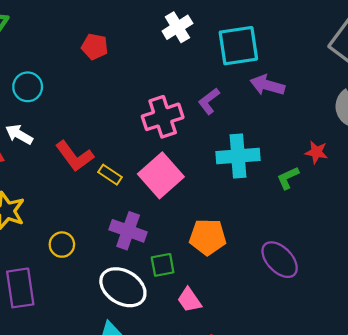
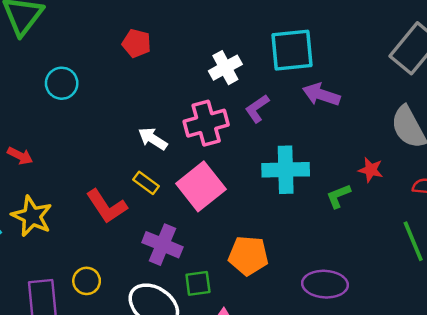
white cross: (177, 27) -> (225, 68), moved
white arrow: (19, 134) -> (153, 139), moved
red L-shape: (75, 156) -> (107, 206), moved
yellow circle: (62, 245) -> (87, 281), moved
purple ellipse: (280, 260) -> (325, 284), turned -45

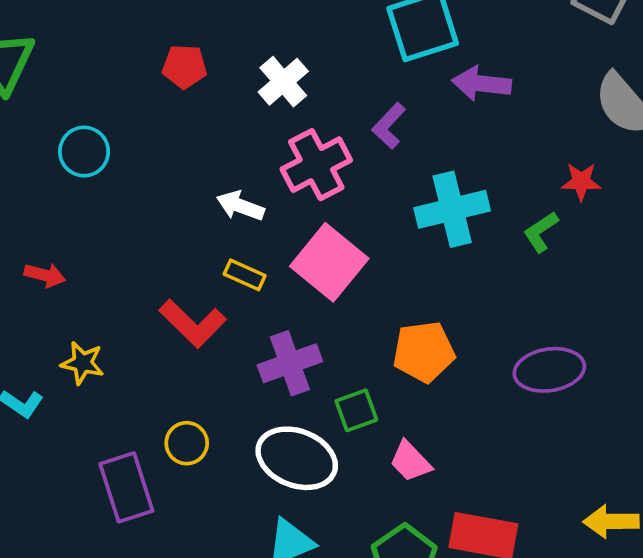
white cross: (225, 68) -> (283, 82), moved
yellow star: (32, 216) -> (82, 363), size x0.7
purple cross: (162, 245) -> (290, 363), turned -30

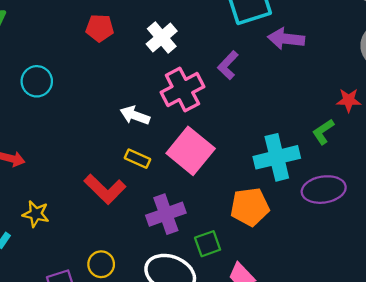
cyan cross: (452, 209) -> (277, 157), moved
purple ellipse: (549, 370) -> (324, 190), moved

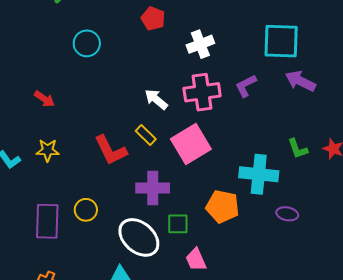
green L-shape: (323, 132) -> (298, 149), moved, turned -95
purple ellipse: (324, 190) -> (287, 214), size x0.6
yellow star: (36, 214) -> (48, 150), turned -30

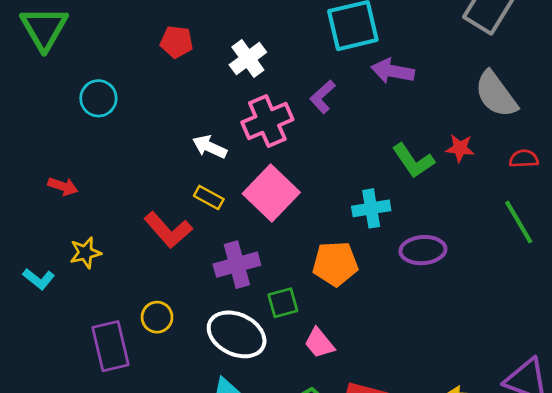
green L-shape: (298, 149) -> (413, 161), size x1.4
cyan cross: (259, 174) -> (371, 208), size x0.7
purple ellipse: (287, 214) -> (423, 250), size x1.5

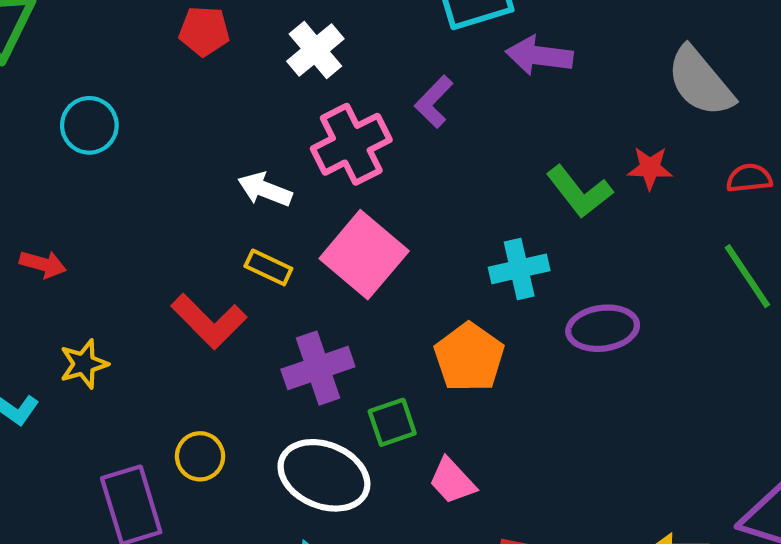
orange pentagon: (335, 264) -> (469, 357), turned -30

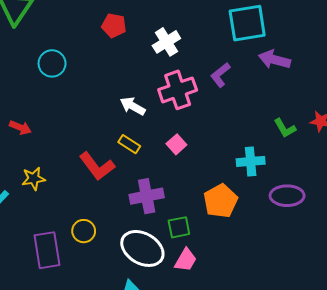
green L-shape: (579, 192) -> (285, 128), size x0.7
pink square: (364, 255) -> (176, 144), size x0.5
pink trapezoid: (452, 481) -> (186, 260), moved, turned -115

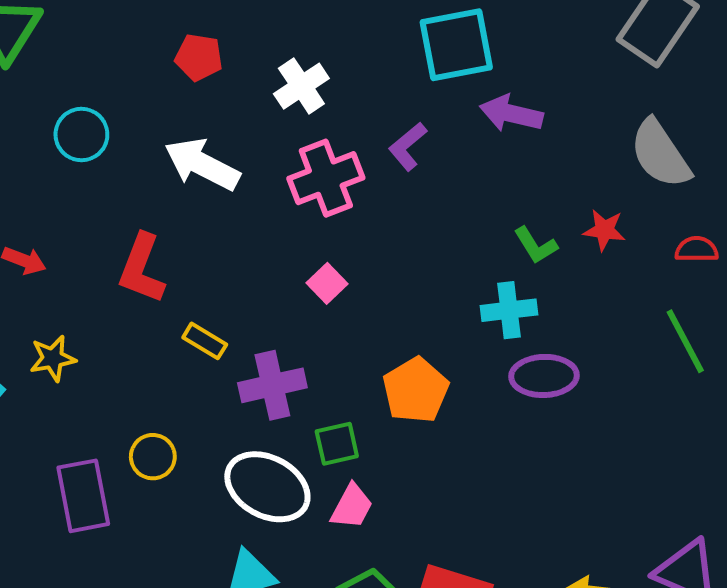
white arrow: (133, 106) -> (202, 164), moved, size x1.5
yellow rectangle: (129, 144) -> (205, 341), moved
cyan cross: (251, 161) -> (509, 310), moved
red L-shape: (97, 166) -> (142, 269), moved, turned 60

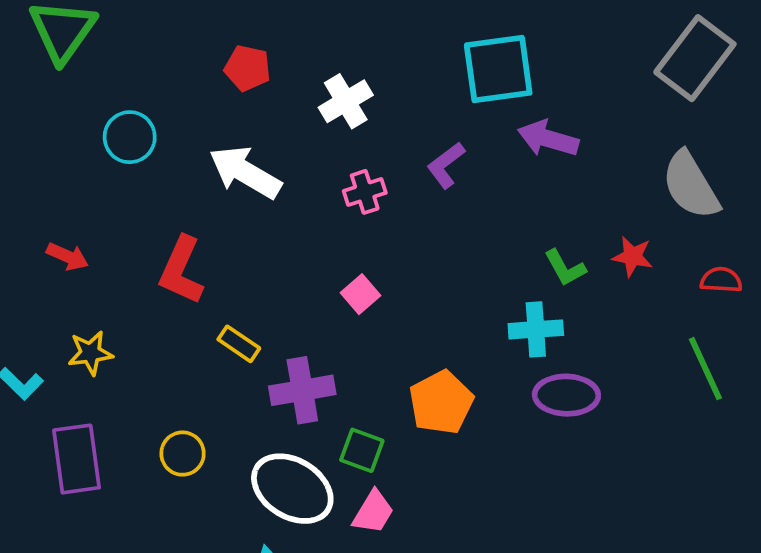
pink cross: (326, 178) -> (365, 192), size x0.6
green square: (337, 444) -> (362, 450), turned 30
purple rectangle: (83, 496) -> (76, 459), moved

